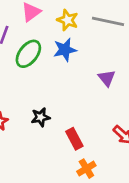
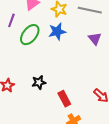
purple triangle: (107, 78) -> (95, 39), moved

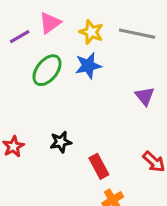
purple line: (11, 20) -> (20, 37), moved, turned 40
purple triangle: (95, 39) -> (145, 96), moved

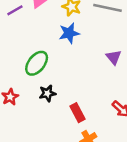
green ellipse: (47, 70) -> (37, 63), moved

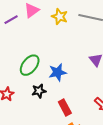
blue star: (69, 33) -> (58, 72), moved

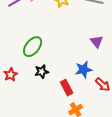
blue star: (58, 72) -> (84, 70), moved

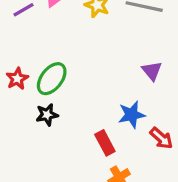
black star: (42, 72) -> (47, 115), moved
red star: (11, 75) -> (17, 79), moved

